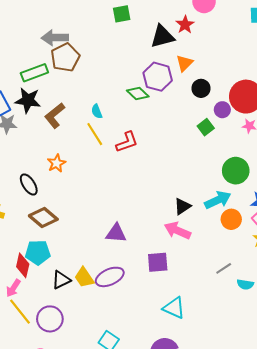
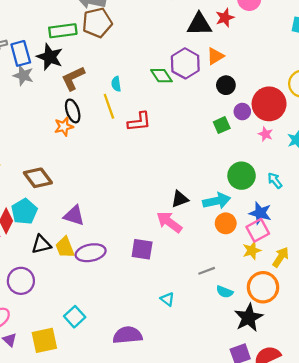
black ellipse: (29, 184) -> (73, 111), moved
purple triangle: (116, 233) -> (74, 215), moved
cyan pentagon: (38, 252) -> (24, 211), turned 30
cyan triangle: (174, 308) -> (167, 299), moved, size x0.6

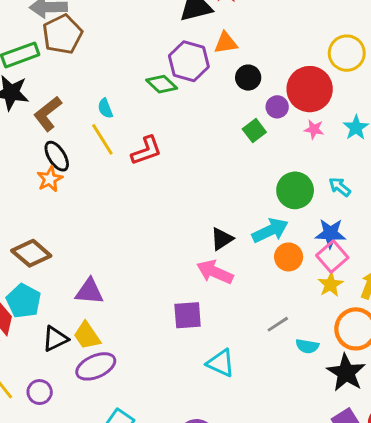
orange triangle: (215, 56) -> (226, 43), turned 36
purple ellipse: (91, 253) -> (96, 366), moved
purple circle: (21, 281) -> (40, 392), size x0.7
cyan triangle: (167, 299) -> (221, 363), moved, size x1.5

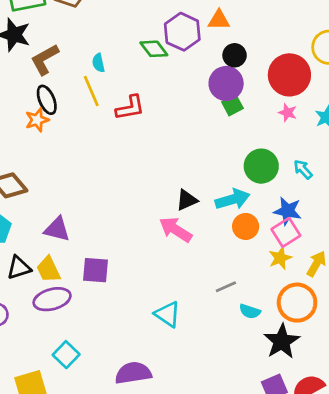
purple circle: (277, 107) -> (226, 83), moved, size x1.6
purple square: (188, 315) -> (96, 270), moved

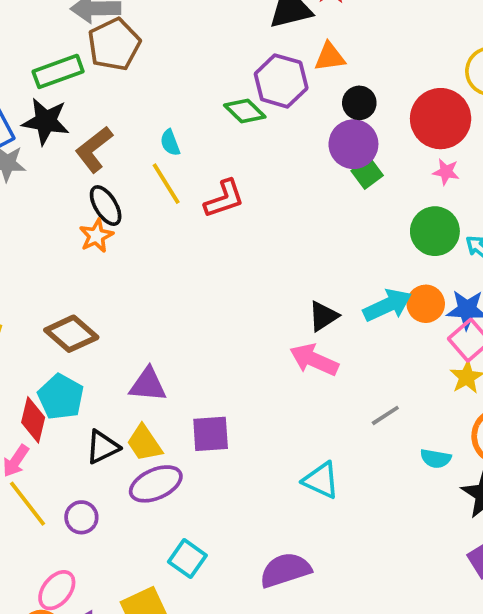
green circle: (261, 166) -> (435, 231), moved
orange circle: (246, 226) -> (426, 304), moved
gray line: (226, 287) -> (385, 415), moved

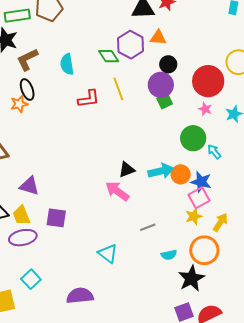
cyan semicircle: (170, 143) -> (67, 64), size x1.5
yellow line: (166, 184) -> (118, 89), moved
cyan semicircle: (436, 459) -> (169, 255), turned -35

